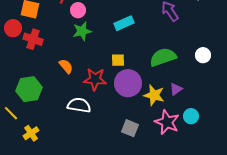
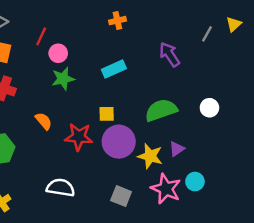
white semicircle: (79, 105) -> (61, 188), moved

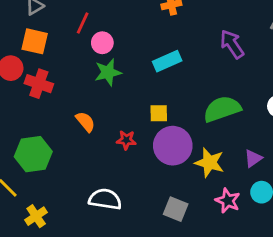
red star: (79, 137) -> (126, 140), size x0.6
purple triangle: (177, 149) -> (253, 158), moved
pink star: (166, 189) -> (228, 201), size x0.7

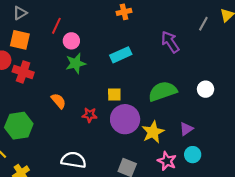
yellow star: (209, 163) -> (153, 132), turned 30

